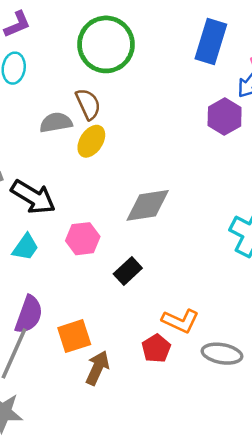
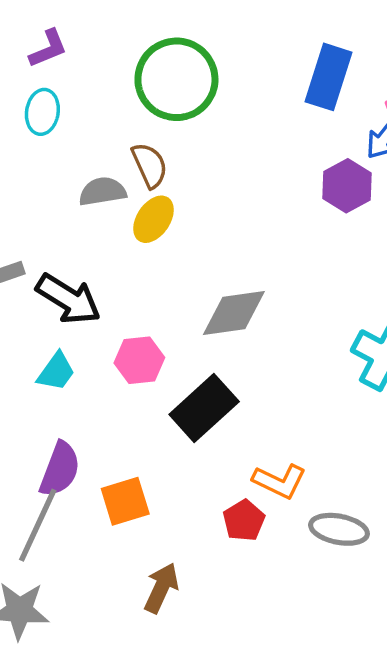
black rectangle: (128, 271) -> (204, 408), size x1.6
brown arrow: (97, 368) -> (161, 588), moved

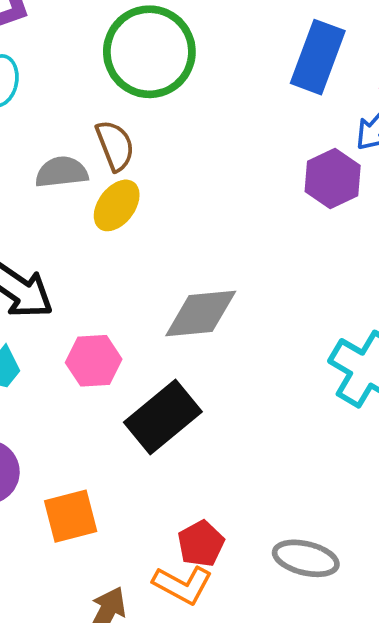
orange L-shape: (279, 481) -> (183, 585), moved

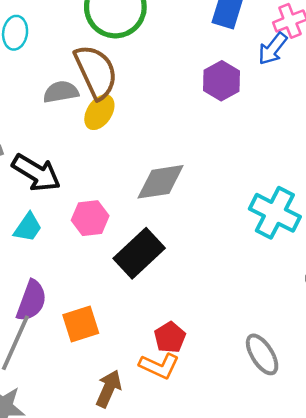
brown semicircle: (115, 146) -> (96, 72), size x1.6
purple hexagon: (333, 178) -> (222, 81), moved
gray ellipse: (306, 558) -> (262, 354), moved, turned 48

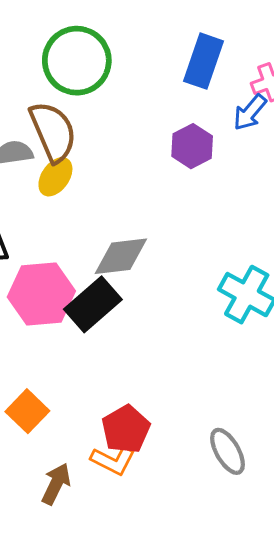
pink hexagon: (90, 218) -> (41, 294), size x1.6
black rectangle: (139, 253) -> (93, 304), moved
orange square: (81, 324) -> (27, 411), turned -30
red pentagon: (170, 337) -> (126, 429), size x1.4

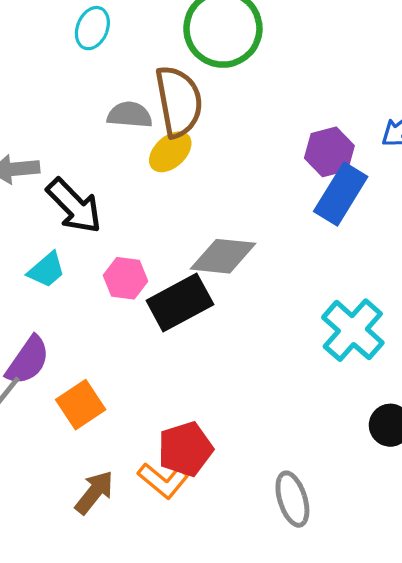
blue rectangle: (203, 61) -> (341, 194), moved
pink hexagon: (41, 294) -> (125, 278), size x0.6

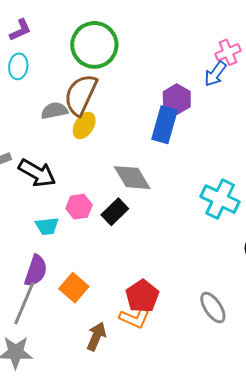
brown semicircle: (179, 101) -> (81, 95), turned -129
blue rectangle: (341, 194) -> (165, 125), moved
gray diamond: (223, 256) -> (132, 178), turned 69
cyan trapezoid: (46, 270) -> (47, 226), moved, turned 50
black rectangle: (180, 303) -> (115, 212), size x0.7

